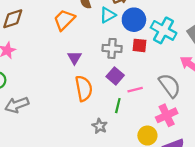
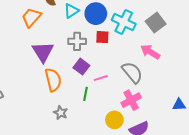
purple triangle: (74, 58) -> (43, 52), size x1.6
gray star: (100, 126) -> (61, 113), moved

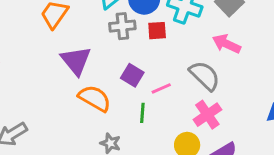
gray cross: (77, 41) -> (122, 26), moved
orange semicircle: (53, 80) -> (95, 98), turned -40

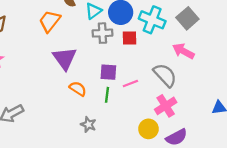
purple square: (132, 75) -> (108, 72), turned -30
orange semicircle: (95, 98) -> (78, 89), size x0.7
green line: (142, 113) -> (107, 95), moved

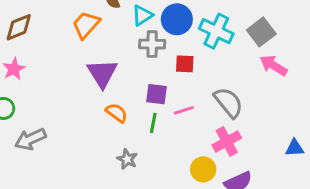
red square: (130, 38) -> (185, 64), moved
pink arrow: (183, 51) -> (273, 65), moved

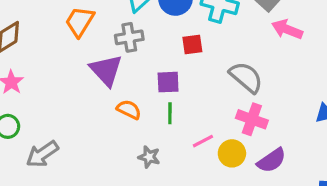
gray cross: (152, 44) -> (129, 37), moved
pink line: (184, 110) -> (203, 141), moved
pink cross: (227, 142) -> (252, 119), turned -32

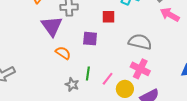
gray semicircle: (246, 77) -> (140, 42), turned -35
green line: (170, 113) -> (88, 74), moved
pink line: (203, 141) -> (108, 79), turned -32

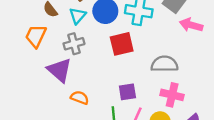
red square: (109, 17) -> (122, 44), size x1.5
purple square: (90, 39) -> (127, 92), moved

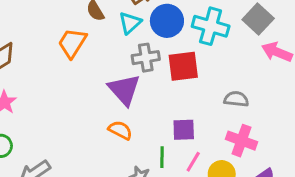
gray cross: (74, 44) -> (146, 58), moved
gray semicircle: (164, 64) -> (236, 99), size x0.7
purple triangle: (59, 70) -> (124, 90), moved

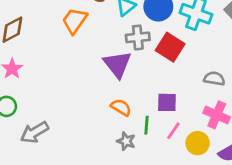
red square: (183, 66) -> (170, 47), turned 36
orange semicircle: (120, 130) -> (121, 107), moved

